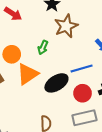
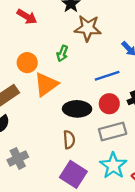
brown star: (66, 26) -> (88, 28), turned 30
black ellipse: (56, 83) -> (77, 109), moved, turned 35

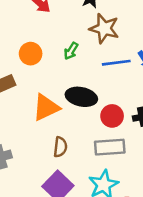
blue line: (107, 76) -> (116, 63), moved
orange triangle: (46, 84) -> (46, 107), moved
black ellipse: (77, 109) -> (81, 97), moved

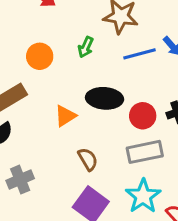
orange triangle: (46, 107) -> (65, 116), size x0.7
brown semicircle: (60, 147) -> (88, 159), turned -30

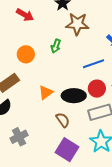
blue line: (140, 54) -> (93, 64), moved
black ellipse: (105, 98) -> (74, 96), moved

